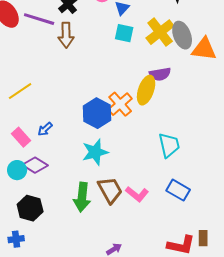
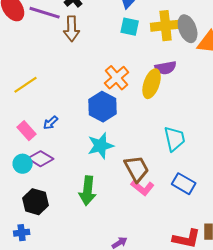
yellow cross: (160, 32) -> (166, 26), turned 32
orange cross: (120, 104) -> (117, 78), moved
brown trapezoid: (110, 190) -> (137, 169), moved

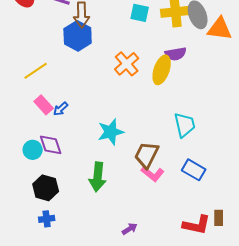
blue hexagon: (103, 107) -> (78, 36), moved
pink rectangle: (27, 131) -> (44, 105), moved
purple diamond: (41, 159) -> (51, 145), turned 40
brown trapezoid: (137, 169) -> (147, 155), turned -124
blue cross: (22, 233) -> (47, 219), moved

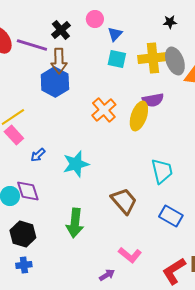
pink rectangle: (44, 105) -> (14, 135), moved
cyan star: (111, 132) -> (76, 164), moved
brown trapezoid: (147, 155) -> (124, 201), turned 112
pink L-shape: (153, 174) -> (130, 255), moved
red L-shape: (197, 225) -> (174, 271), turned 136

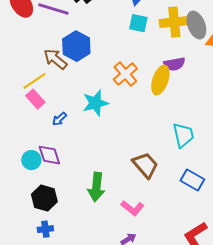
brown arrow: (59, 61) -> (55, 59), moved, turned 130
cyan star: (76, 164) -> (95, 103), moved
pink L-shape: (130, 255) -> (132, 208), moved

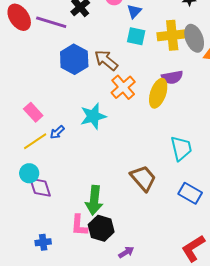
brown arrow: (55, 59) -> (106, 60), moved
yellow line: (34, 81) -> (35, 141), moved
purple diamond: (49, 155) -> (40, 187), moved
black hexagon: (44, 198) -> (101, 228), moved
pink L-shape: (132, 208) -> (79, 225), moved, turned 55

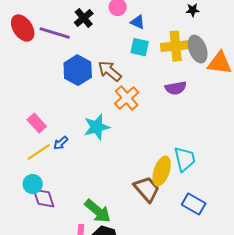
blue triangle: (134, 11) -> (138, 22), turned -49
yellow ellipse: (158, 93) -> (162, 171), moved
green arrow: (94, 200) -> (98, 211), turned -56

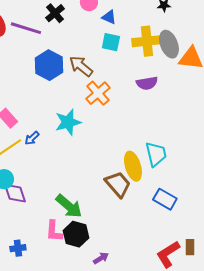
yellow ellipse: (162, 171) -> (133, 166), turned -36

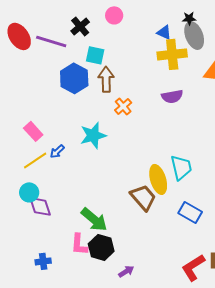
blue triangle: (109, 17) -> (164, 32), moved
cyan square: (111, 42) -> (95, 55), moved
gray ellipse: (169, 44) -> (194, 35), moved
brown arrow: (81, 66) -> (106, 79), turned 50
orange cross: (98, 93) -> (123, 106), size x0.7

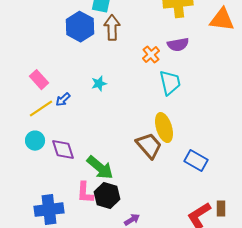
orange cross: (123, 106) -> (151, 55), moved
cyan star: (93, 135) -> (99, 84), size x0.6
cyan trapezoid: (181, 167) -> (170, 83), moved
purple diamond: (40, 206) -> (63, 150), moved
blue cross: (43, 261) -> (49, 210), size x1.8

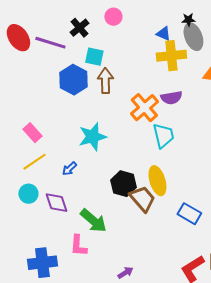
orange cross: (151, 55) -> (144, 108), size x1.6
cyan star: (99, 84) -> (92, 137), size x1.8
blue arrow: (63, 100) -> (69, 169), moved
black hexagon: (107, 196) -> (123, 184), moved

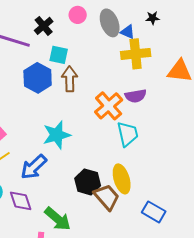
gray ellipse: (193, 37) -> (110, 23), moved
blue arrow: (69, 169) -> (34, 167), size x1.8

